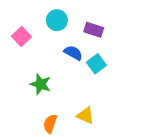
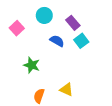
purple rectangle: (94, 30) -> (73, 23), turned 32
cyan square: (96, 64) -> (81, 41), moved

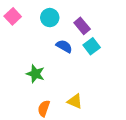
pink square: (17, 28) -> (13, 16), moved

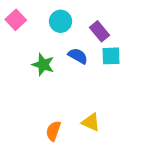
cyan square: (92, 46) -> (111, 56), turned 35
green star: (35, 74) -> (43, 65), moved

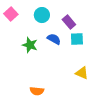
yellow triangle: (91, 122) -> (82, 73), moved
orange semicircle: (53, 131) -> (37, 91), turned -104

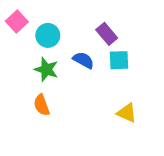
cyan circle: (42, 15) -> (48, 35), moved
orange semicircle: (37, 91) -> (42, 105), moved, turned 64

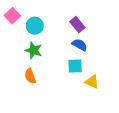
blue semicircle: (83, 60) -> (80, 45), moved
cyan square: (119, 60) -> (75, 66), moved

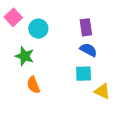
purple rectangle: (77, 25) -> (86, 27), turned 32
green star: (34, 50) -> (25, 56), moved

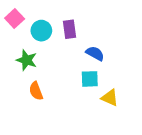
purple rectangle: (86, 27) -> (70, 29), moved

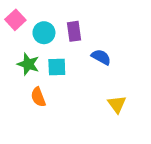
cyan square: (90, 79) -> (57, 67), moved
yellow triangle: (110, 98) -> (117, 104), turned 30

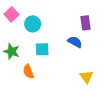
purple rectangle: (74, 31) -> (86, 23), moved
green star: (28, 64) -> (12, 51), moved

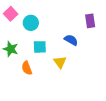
purple rectangle: (86, 23) -> (90, 21), moved
yellow triangle: (87, 77) -> (60, 62), moved

